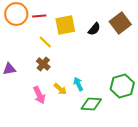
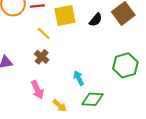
green hexagon: (122, 86) -> (125, 65), moved
yellow arrow: (60, 89) -> (60, 106), moved

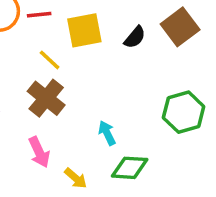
brown cross: (42, 57) -> (46, 98), size x1.5

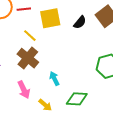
cyan arrow: (107, 133) -> (54, 78), moved

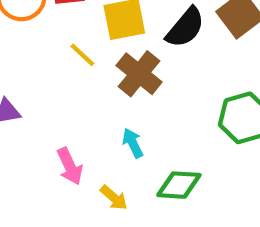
black semicircle: (80, 22) -> (185, 28), size x1.5
brown cross: (28, 58) -> (139, 74), moved

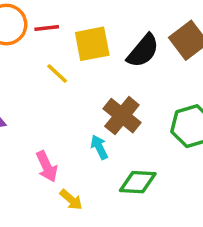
brown cross: (139, 74) -> (122, 116), moved
yellow arrow: (114, 198) -> (71, 200), moved

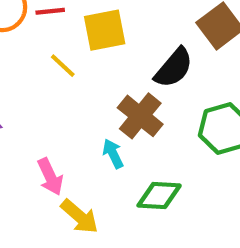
black semicircle: (143, 51) -> (174, 68), moved
yellow arrow: (71, 200) -> (80, 216), size x1.4

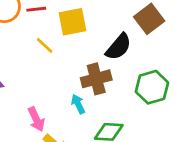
brown cross: (140, 116) -> (96, 79), turned 36

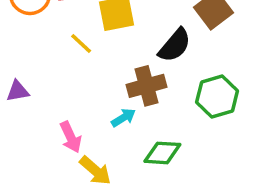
cyan arrow: (78, 104) -> (124, 118), turned 84

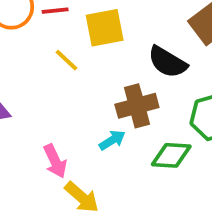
black semicircle: (175, 45) -> (167, 62), turned 81
green diamond: (162, 153) -> (171, 155), moved

